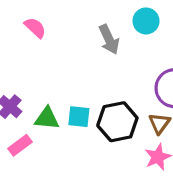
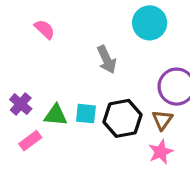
cyan circle: (146, 21) -> (150, 23), size x1.4
gray arrow: (109, 39) -> (107, 60), moved

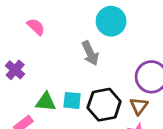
cyan circle: (150, 23) -> (111, 21), moved
purple cross: (21, 104) -> (15, 70), moved

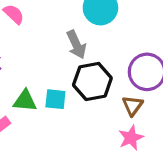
black hexagon: (104, 105) -> (92, 82), moved

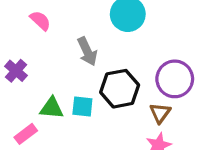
gray arrow: (76, 45) -> (87, 51), moved

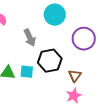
purple circle: (175, 79) -> (84, 39), moved

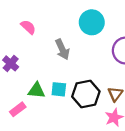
black hexagon: (50, 61) -> (86, 94), moved

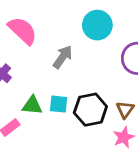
pink semicircle: (28, 27) -> (23, 31), size x1.6
gray arrow: (62, 49) -> (63, 57), turned -120

